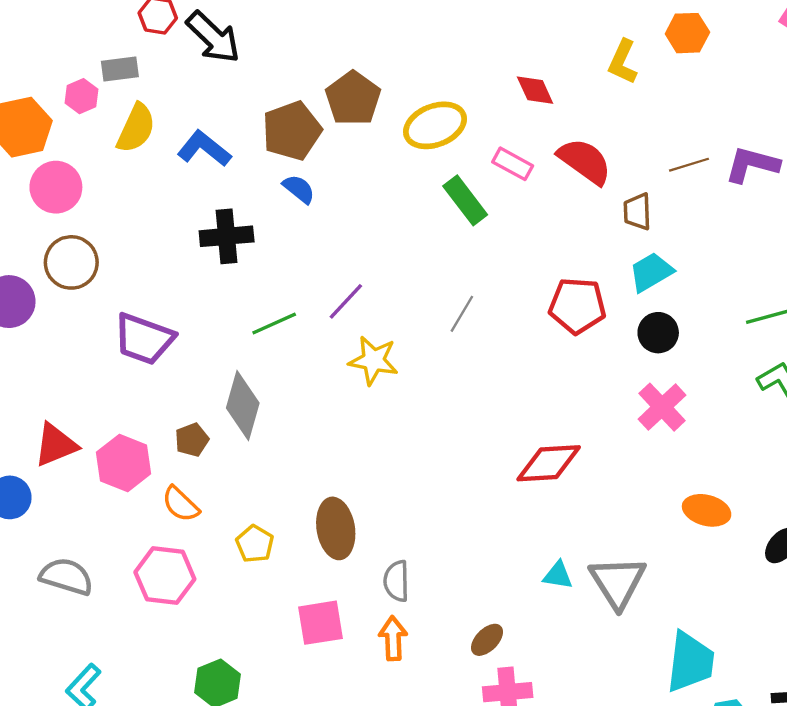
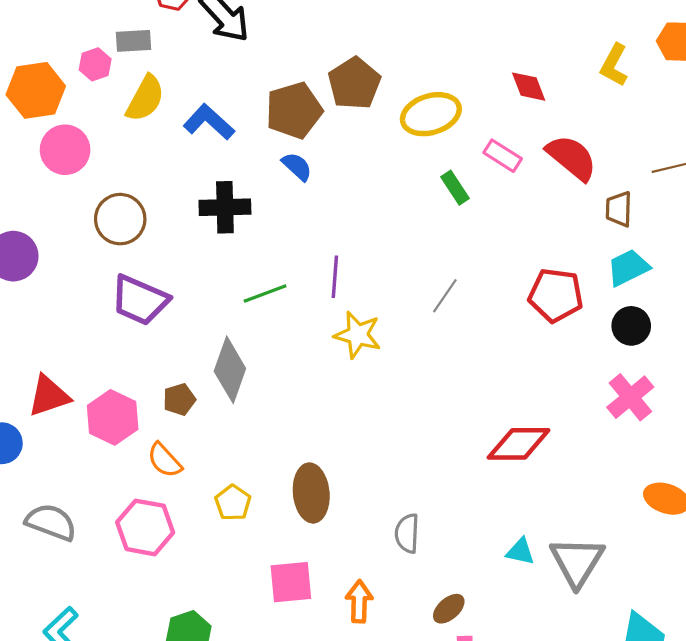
green rectangle: (465, 200) -> (455, 188), size x0.7
brown circle: (71, 262) -> (120, 219), moved
purple line: (346, 301) -> (335, 277), turned -42
gray semicircle: (396, 581) -> (407, 533), moved

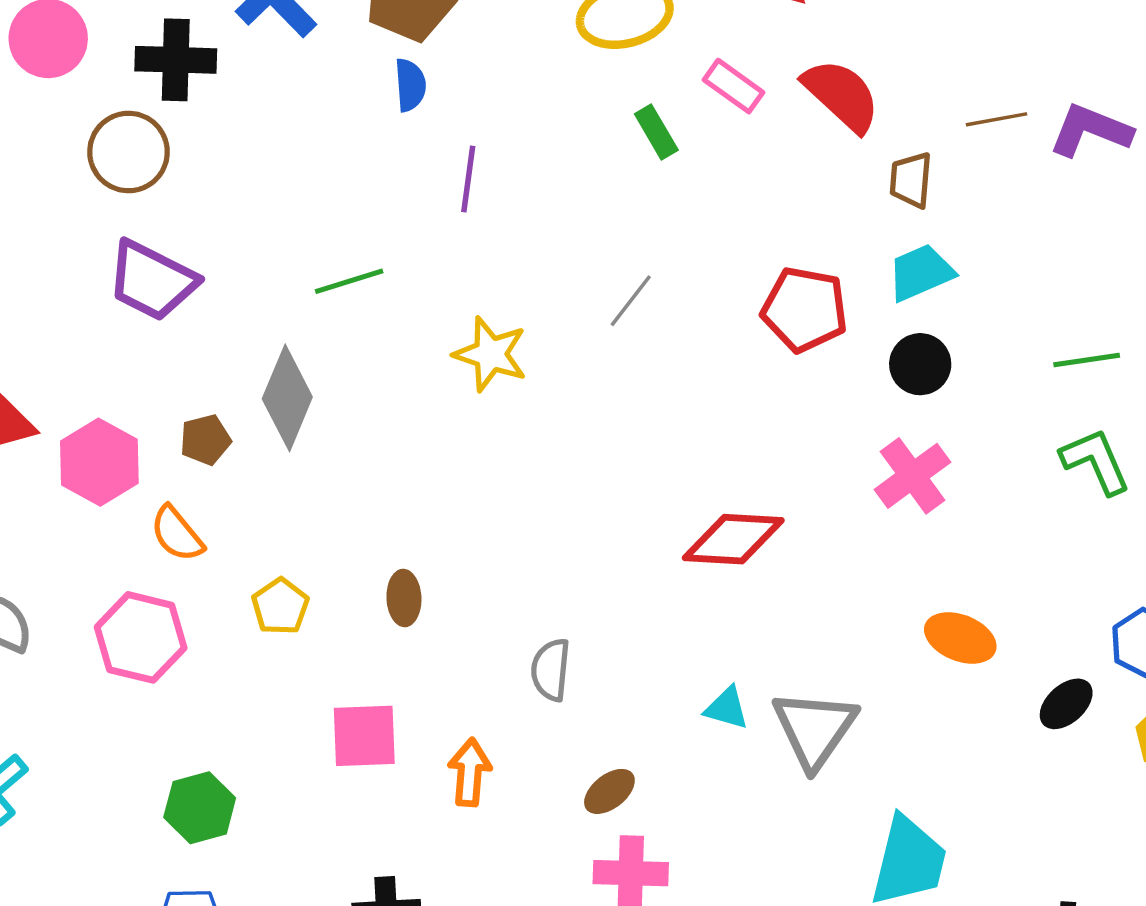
blue semicircle: (297, 166) -> (410, 85), turned 40
black cross: (225, 207) -> (176, 60), moved
purple line: (335, 277) -> (468, 179), moved
brown ellipse: (311, 493) -> (404, 598), size x0.6

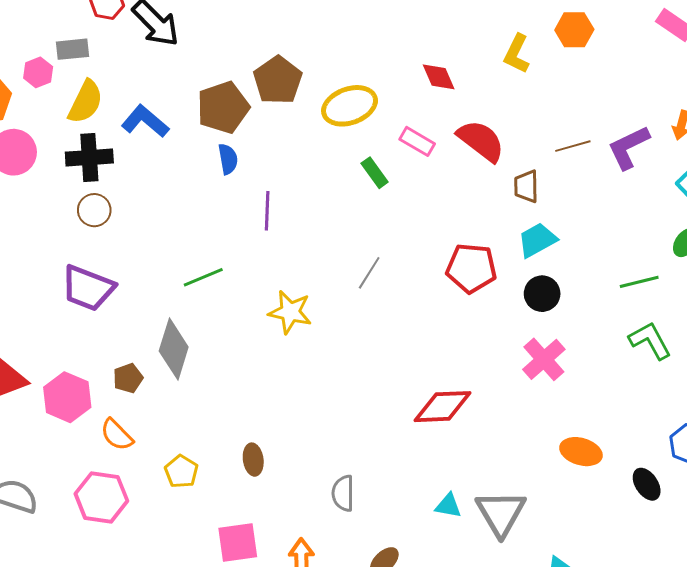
purple L-shape: (1091, 130) -> (629, 147), turned -42
brown circle: (129, 152) -> (94, 210), moved, size x0.7
black ellipse: (1066, 704) -> (647, 484), turned -76

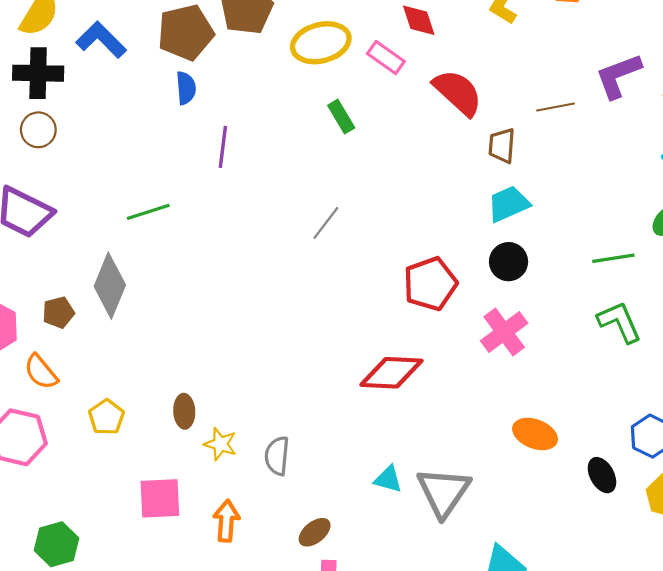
pink rectangle: (417, 141) -> (386, 57), moved
purple L-shape: (629, 147) -> (618, 76), moved
red pentagon: (471, 268) -> (430, 284), moved, turned -30
yellow star: (290, 312) -> (220, 444), moved, size x0.7

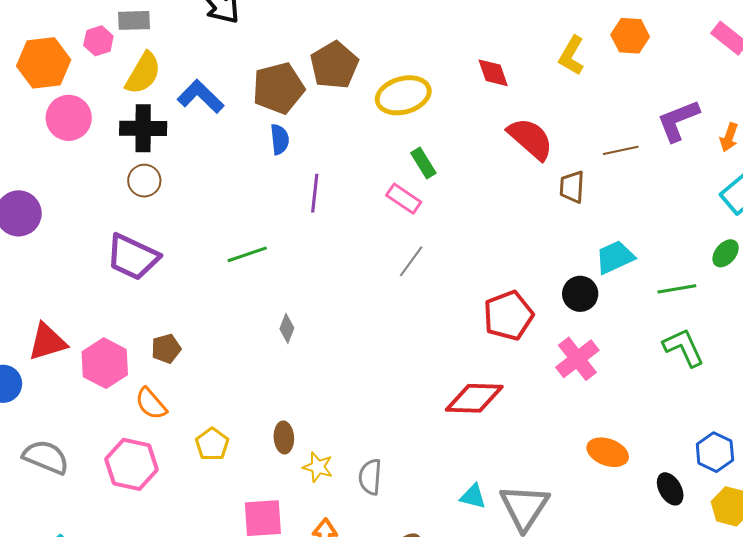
pink rectangle: (386, 57) -> (404, 199), moved
cyan trapezoid: (508, 204) -> (615, 257), moved
gray diamond: (110, 286) -> (287, 328), moved, size x0.5

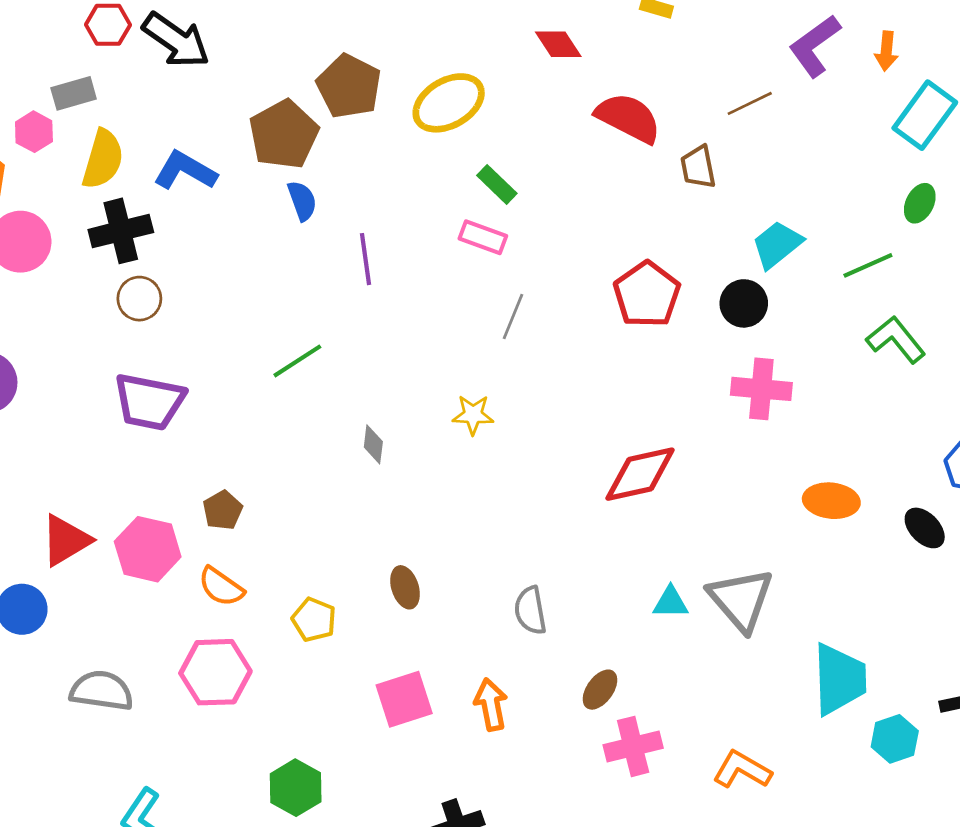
red pentagon: (508, 316) -> (647, 294), moved
pink cross: (577, 359) -> (761, 389), turned -33
yellow star: (318, 467) -> (473, 415), moved

